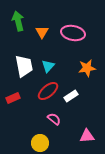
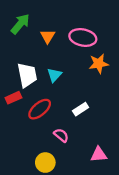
green arrow: (18, 21) -> (20, 24), turned 54
orange star: (87, 68) -> (99, 64), moved
red ellipse: (48, 91) -> (40, 109), moved
red rectangle: (13, 98) -> (13, 98), moved

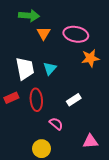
green arrow: (20, 24) -> (29, 16), moved, turned 54
red rectangle: (13, 98) -> (11, 98), moved
red ellipse: (40, 109) -> (36, 100), turned -55

